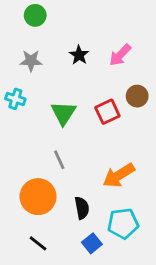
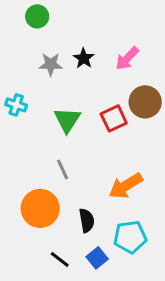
gray star: (31, 61) -> (51, 64), moved
brown circle: (137, 96) -> (145, 102), size x1.4
black line: (38, 243) -> (60, 259), moved

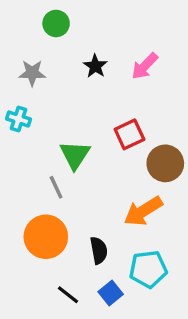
green circle: (37, 16) -> (56, 23), moved
gray star: (51, 64) -> (32, 73), moved
brown circle: (145, 102) -> (165, 163), moved
green triangle: (67, 120) -> (75, 155), moved
gray line: (63, 169) -> (56, 187), moved

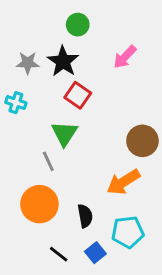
green circle: (56, 23) -> (78, 25), moved
black star: (95, 66) -> (63, 61), moved, size x1.5
red square: (129, 134) -> (78, 95), moved, turned -30

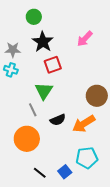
green circle: (78, 25) -> (34, 17), moved
gray star: (28, 63) -> (13, 50), moved
red square: (78, 95) -> (53, 65), turned 36
black semicircle: (85, 216) -> (58, 120), moved, turned 77

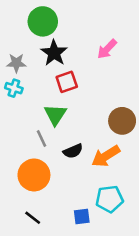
green circle: (34, 17) -> (43, 21), size x1.5
blue square: (65, 172) -> (82, 217), turned 32
black line: (40, 173) -> (33, 218), moved

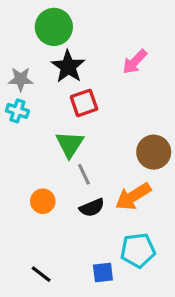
gray line: (42, 138) -> (84, 174), moved
black semicircle: (73, 151) -> (92, 208), moved
orange circle: (34, 175) -> (43, 201), moved, size x0.6

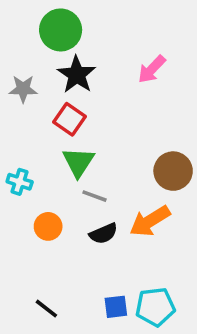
red square: (84, 103) -> (70, 119), moved, turned -36
cyan cross: (17, 111) -> (20, 182), moved
gray line: (84, 174) -> (95, 196), turned -45
cyan pentagon: (138, 250) -> (155, 307), moved

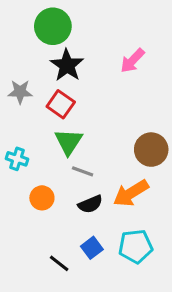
gray star: (23, 89) -> (20, 92), moved
blue square: (116, 307) -> (92, 248), moved, turned -30
cyan pentagon: (155, 307) -> (136, 246), moved
black line: (46, 309) -> (59, 263), moved

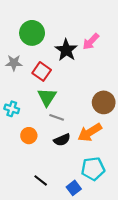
green circle: (53, 26) -> (32, 33), moved
black star: (67, 65) -> (66, 50), moved
blue square: (92, 248) -> (74, 188), moved

